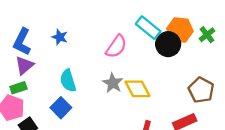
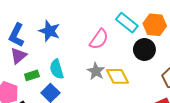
blue star: (60, 37) -> (49, 31), size x1.5
black circle: (168, 44) -> (144, 50), moved
green rectangle: (18, 88) -> (32, 75), moved

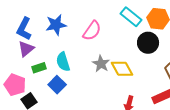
blue star: (49, 31) -> (56, 25), turned -30
pink semicircle: (99, 39) -> (92, 31), moved

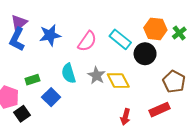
cyan rectangle: (131, 17) -> (120, 39), moved
purple triangle: (26, 49) -> (19, 23), moved
cyan semicircle: (63, 62) -> (69, 73), moved

